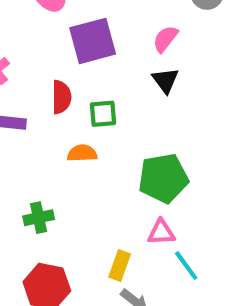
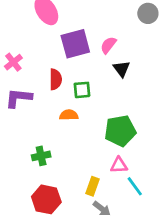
pink semicircle: (165, 39) -> (108, 45), moved

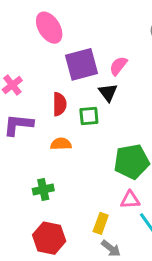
black triangle: (122, 69) -> (108, 92), moved
orange semicircle: (69, 115) -> (61, 144), moved

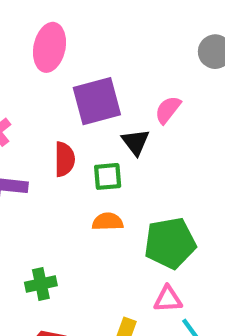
pink ellipse: (49, 28) -> (50, 47), turned 44
pink semicircle: (118, 66) -> (168, 110), moved
orange semicircle: (61, 144) -> (108, 222), moved

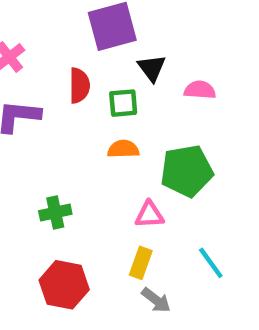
pink semicircle: (168, 110) -> (200, 90), moved, turned 56
pink triangle: (168, 299) -> (149, 215), moved

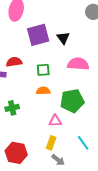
black triangle: (152, 68) -> (63, 38), moved
red semicircle: (79, 86) -> (14, 62), moved, turned -98
pink semicircle: (200, 90) -> (78, 64), size x1.5
green cross: (55, 213) -> (12, 108), moved

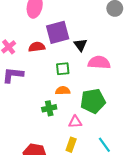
black triangle: (63, 38) -> (80, 45), moved
red semicircle: (14, 62) -> (37, 47), moved
green cross: (12, 108) -> (49, 108), moved

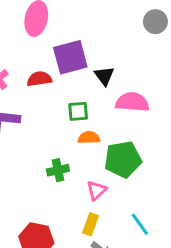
orange semicircle: (63, 91) -> (89, 138), moved
pink triangle: (75, 122) -> (97, 190), turned -40

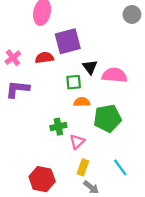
black triangle: (104, 76) -> (90, 67), moved
pink triangle: (97, 190) -> (77, 142), moved

